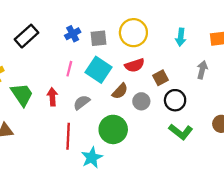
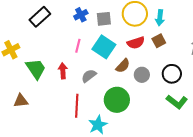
cyan arrow: (181, 37) -> (160, 18), moved
brown square: (160, 78) -> (159, 41), moved

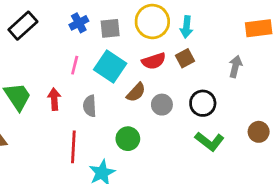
gray semicircle: (89, 76) -> (90, 106), turned -56
green circle: (117, 100) -> (128, 139), size x0.7

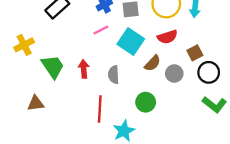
brown square: (185, 58) -> (195, 53), moved
pink line: (75, 65) -> (101, 30), moved, turned 49

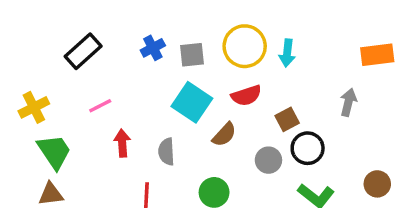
pink line: (101, 30) -> (100, 106), moved
green trapezoid: (53, 67) -> (54, 152), moved
gray circle: (174, 74) -> (268, 160), moved

